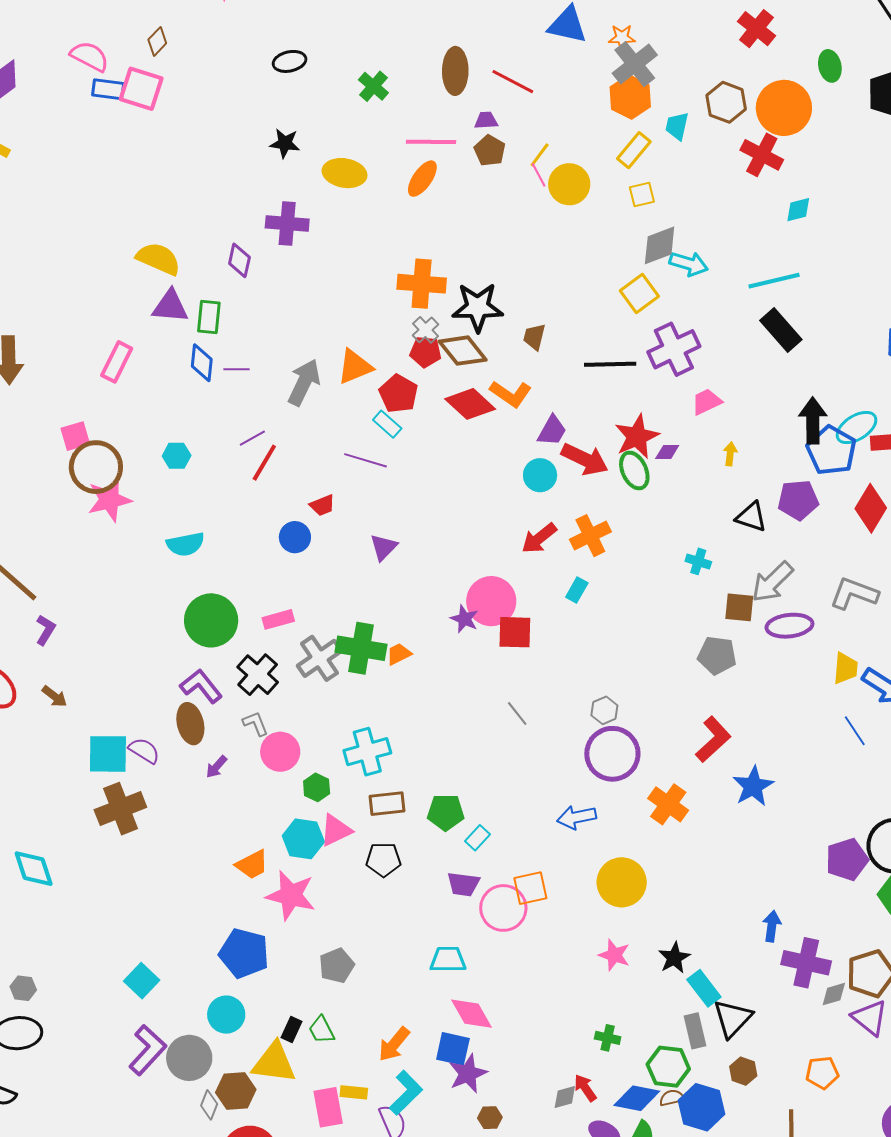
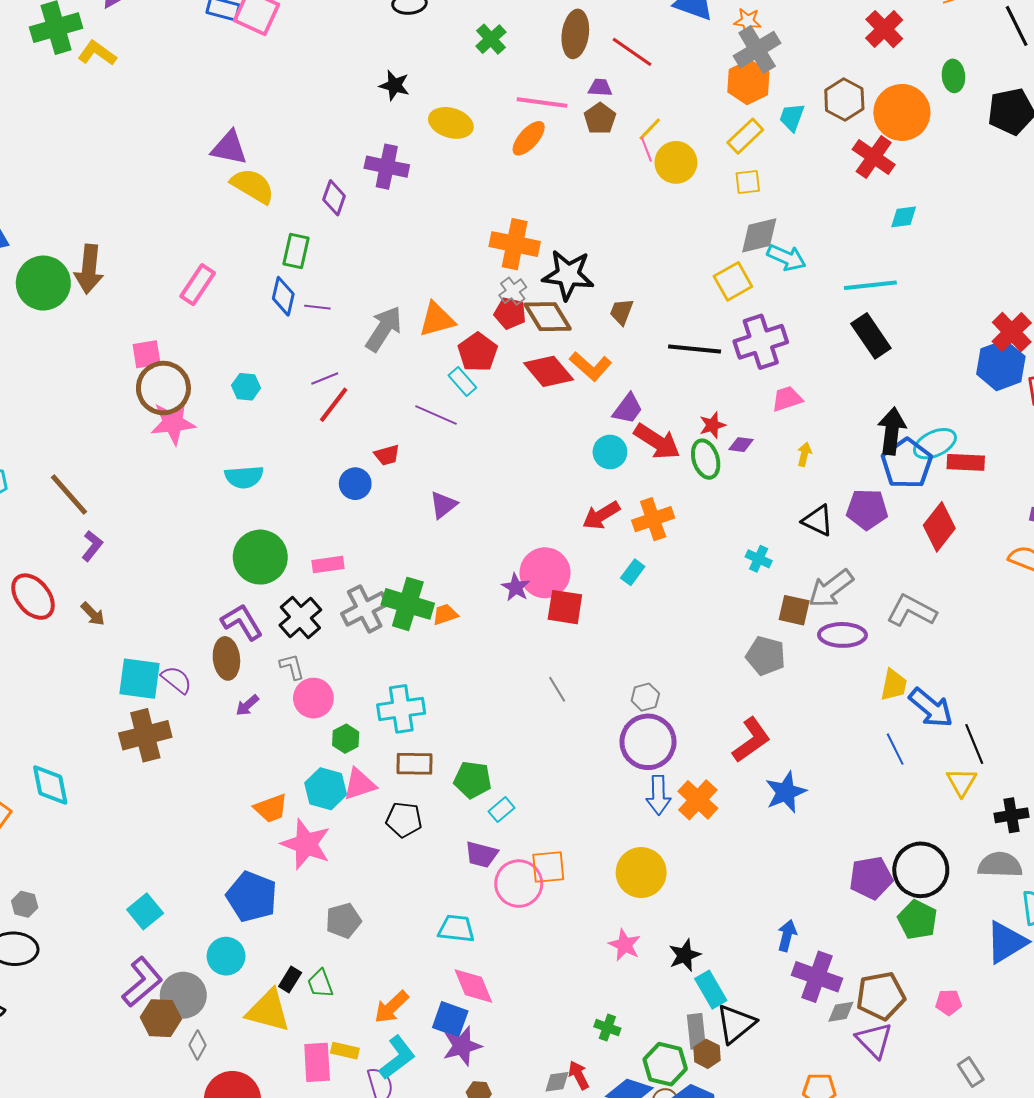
purple triangle: (170, 306) -> (229, 148), moved
red star: (637, 437) -> (712, 425), size x0.6
blue arrow: (577, 817) -> (658, 795), moved, turned -87
brown hexagon: (743, 1071) -> (707, 1054), moved
brown hexagon: (236, 1091) -> (161, 1018), moved

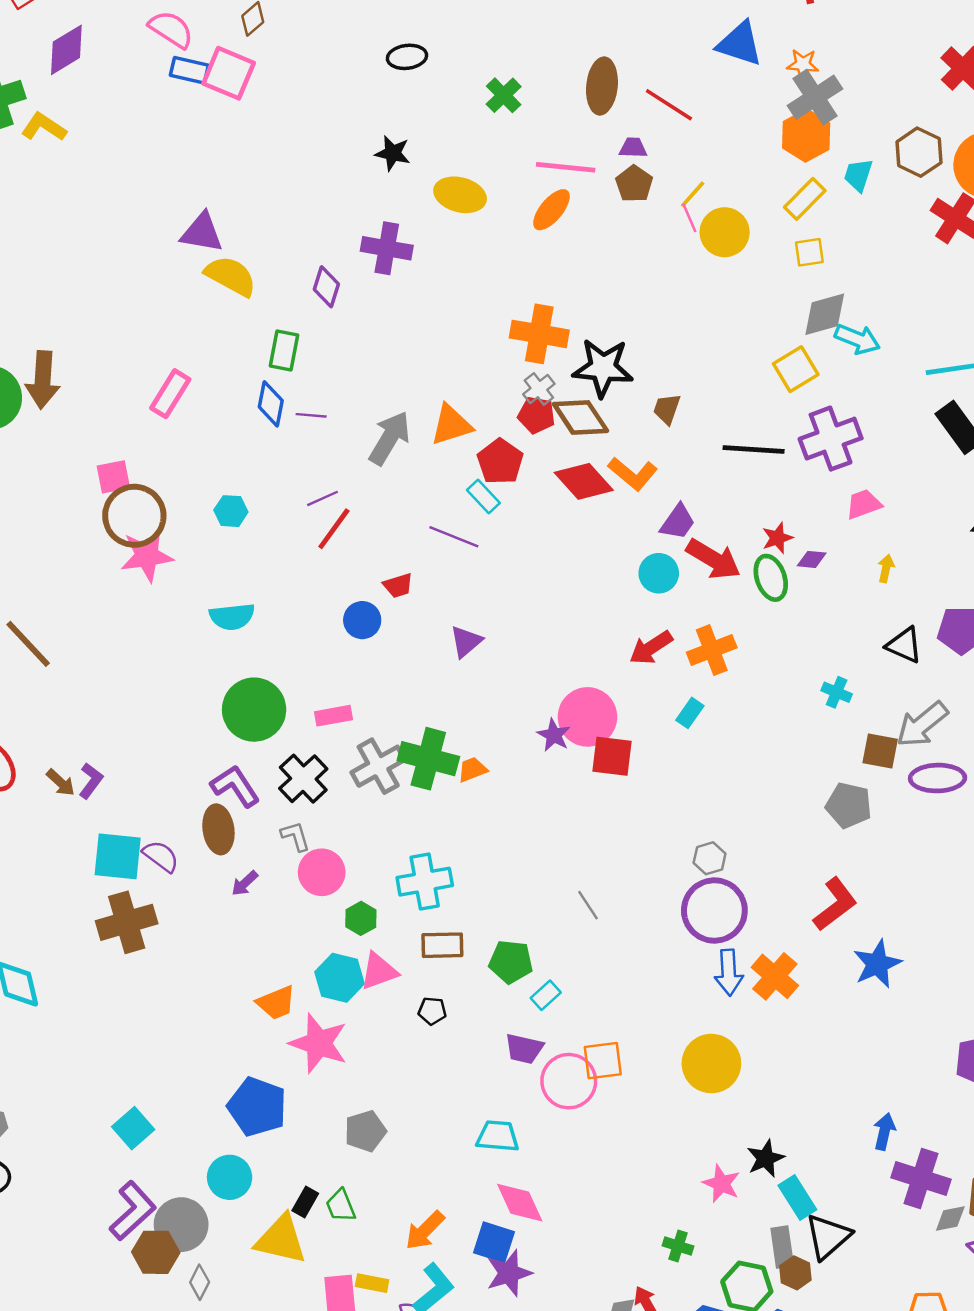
purple L-shape: (92, 546) -> (91, 781), moved
gray line: (557, 689) -> (588, 905), moved
black pentagon: (404, 820) -> (432, 1011), size x0.7
pink star: (625, 945) -> (721, 1184), moved

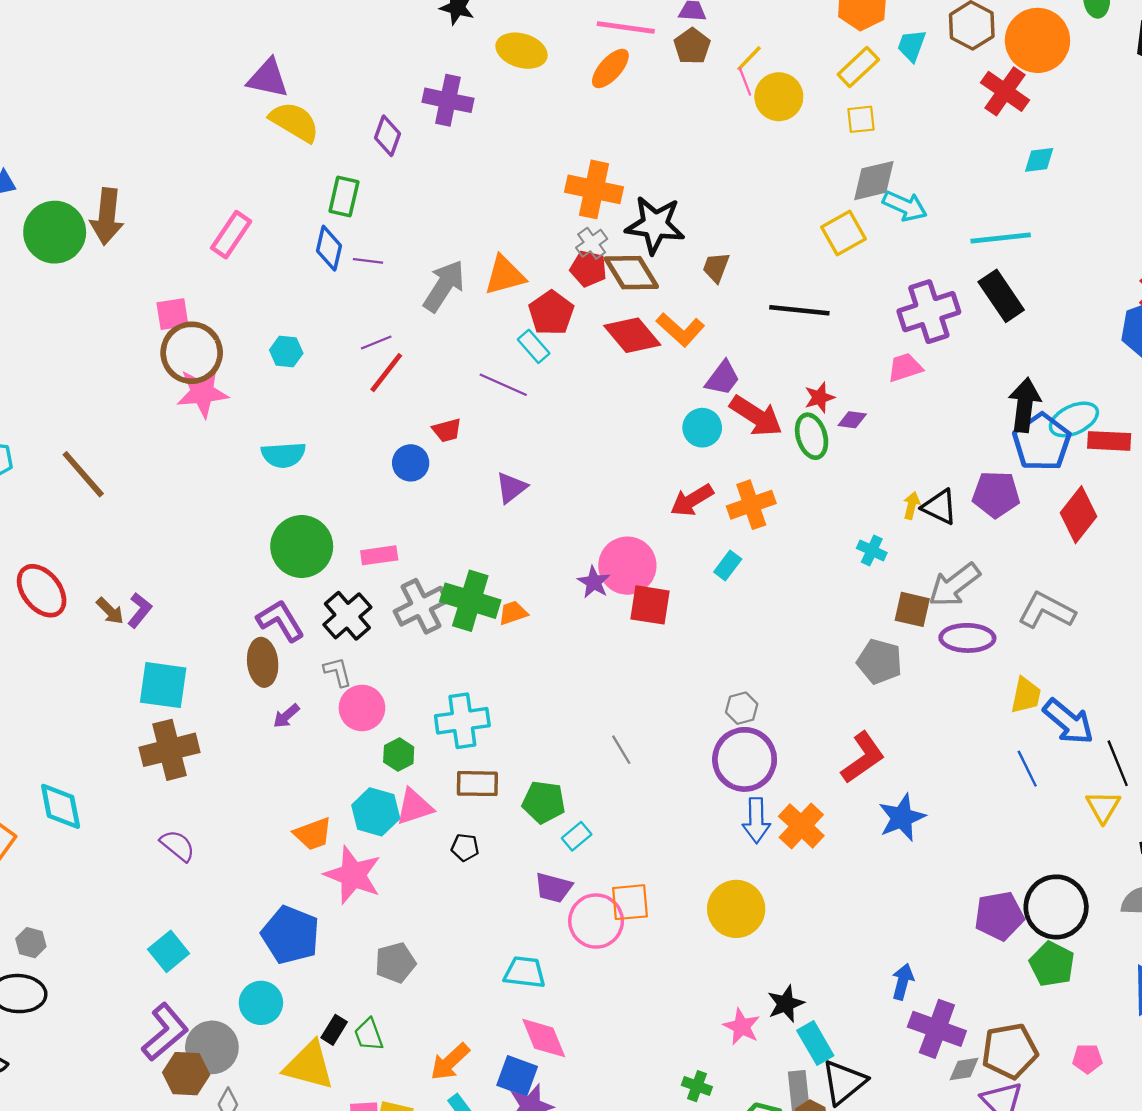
purple cross: (831, 439) -> (929, 312), moved
yellow arrow: (886, 568) -> (912, 506), moved
purple semicircle: (161, 856) -> (178, 846), moved

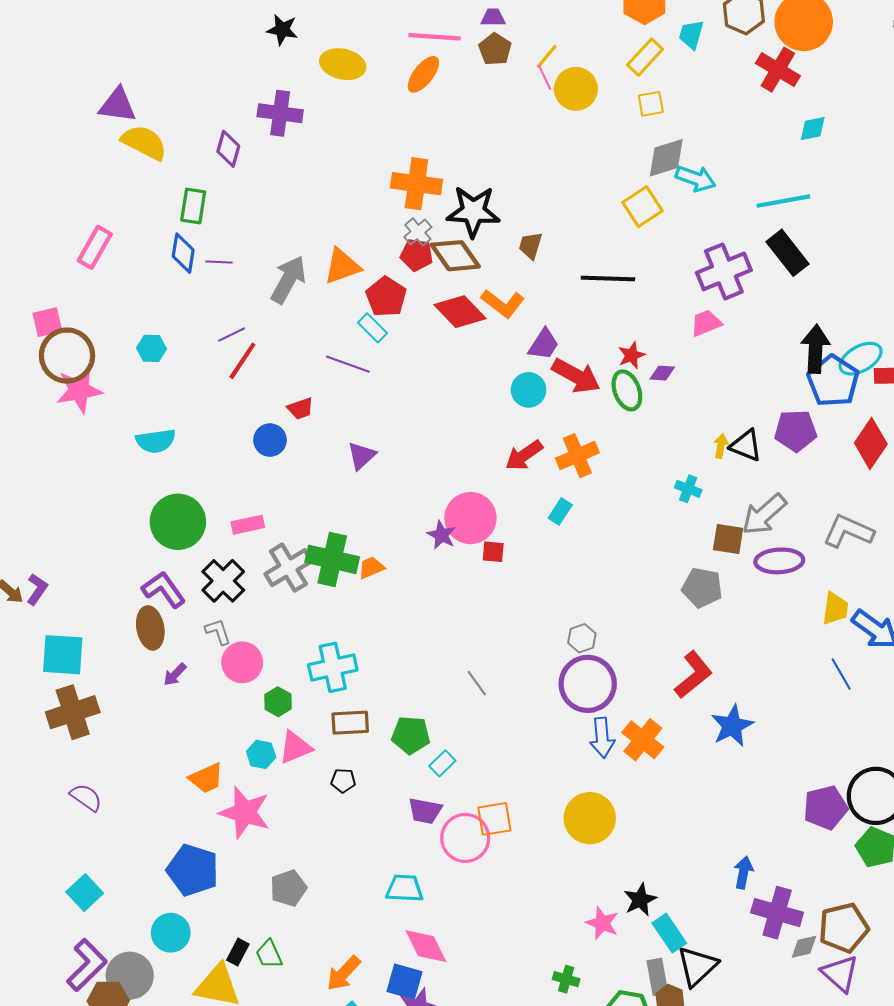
red square: (650, 605) -> (493, 552), size x0.6
cyan hexagon: (376, 812) -> (261, 754), size x0.7

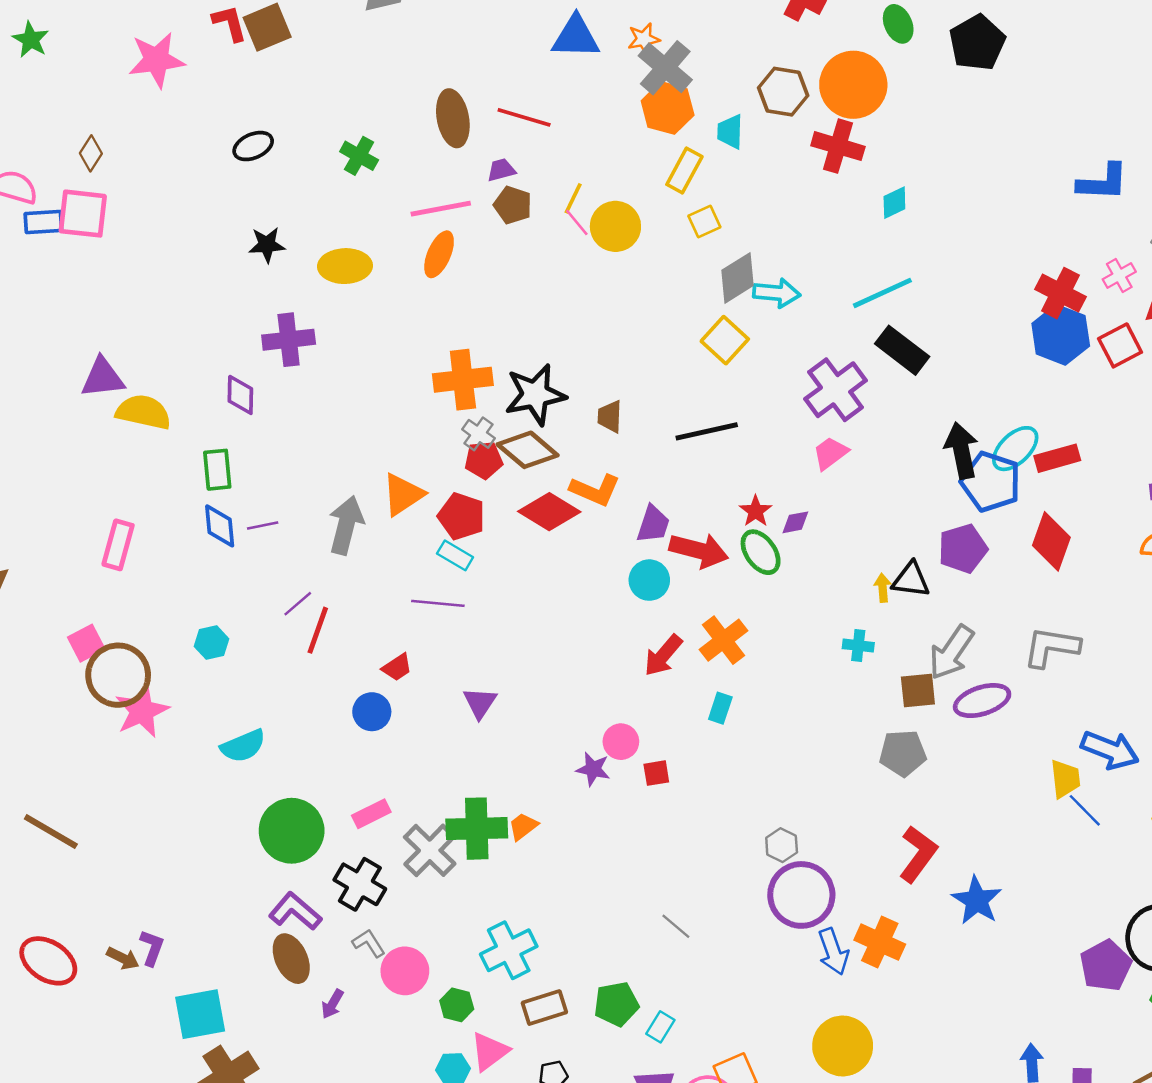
pink circle: (470, 518) -> (621, 742), size x0.6
yellow trapezoid: (835, 608) -> (1065, 779), moved

